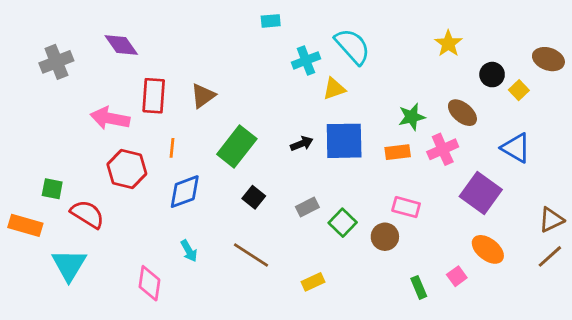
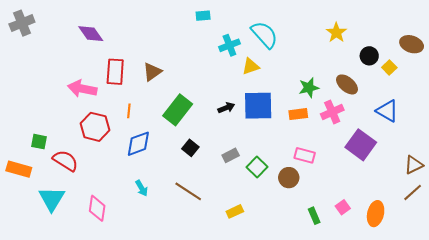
gray cross: (56, 62) -> (22, 23), moved
orange ellipse: (488, 249) -> (376, 214), moved, turned 65
pink diamond: (149, 283) -> (97, 208), moved

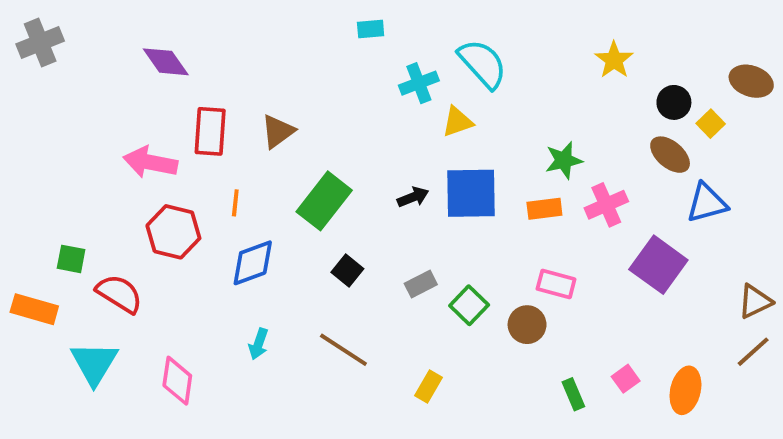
brown ellipse: (347, 84) -> (670, 155), moved
blue triangle: (387, 111) -> (707, 203), turned -45
cyan arrow: (142, 188) -> (258, 344), turned 49
yellow rectangle: (235, 211) -> (429, 386), turned -35

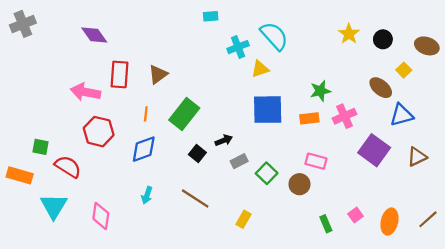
black circle: (674, 102) -> (383, 39), moved
black arrow: (413, 197) -> (224, 140), moved
orange line: (235, 203) -> (146, 114), moved
brown triangle: (755, 301) -> (417, 157), moved
brown line: (753, 352) -> (428, 219), moved

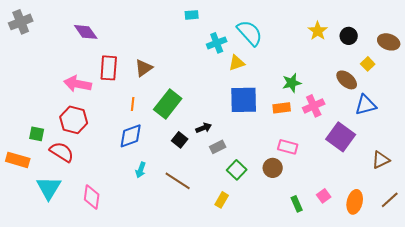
red hexagon: (99, 132) -> (74, 120), moved
brown triangle: (417, 157) -> (381, 160), moved
green square: (267, 173) -> (237, 170), moved
cyan arrow: (147, 195) -> (141, 170), moved

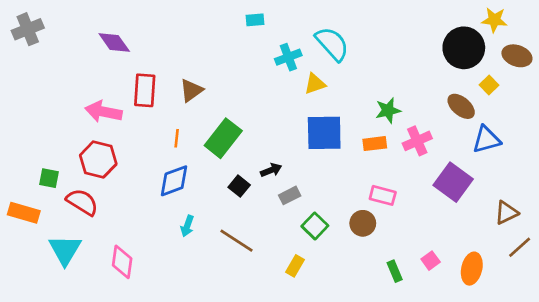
yellow star: (318, 31) -> (494, 20), moved, turned -30
black circle: (349, 36) -> (464, 48), size x1.8
brown line: (390, 200) -> (520, 247), moved

